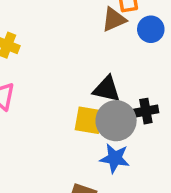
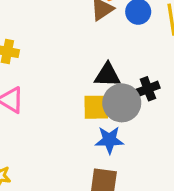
blue star: (115, 158) -> (109, 140), moved

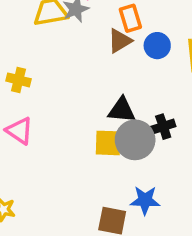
blue star: (109, 140) -> (145, 200), moved

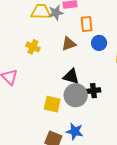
brown triangle: (120, 41) -> (69, 44), moved
yellow cross: (19, 80) -> (33, 47), moved
yellow square: (108, 143) -> (52, 104), moved

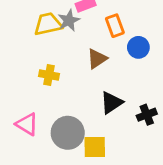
black triangle: (71, 76) -> (111, 103), turned -36
gray circle: (76, 95) -> (68, 133), moved

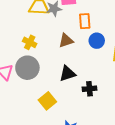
gray circle: (68, 133) -> (27, 68), moved
yellow square: (95, 147) -> (47, 101), turned 36

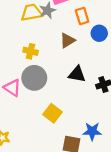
black triangle: (67, 74) -> (77, 74), turned 42
yellow square: (47, 101) -> (52, 113), moved

